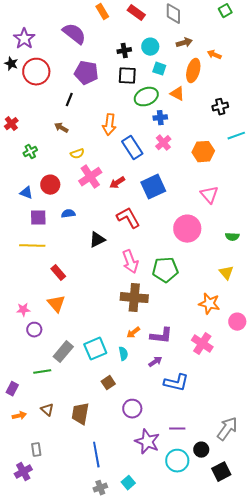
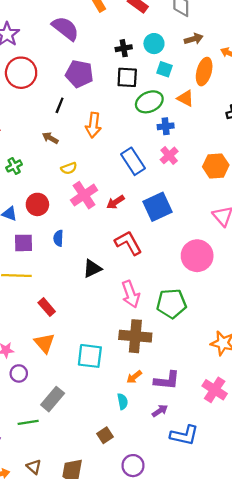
orange arrow: (109, 125) -> (93, 125), moved
blue semicircle: (68, 214) -> (58, 238), turned -80
cyan square: (95, 349) -> (90, 356), moved, turned 30

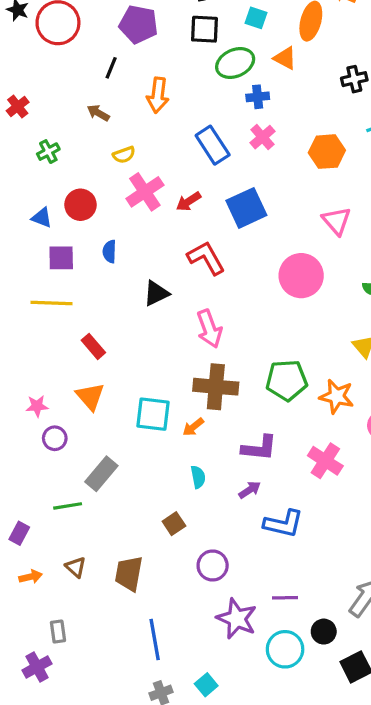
green pentagon: (171, 304) -> (287, 380), moved
orange arrow: (134, 377) -> (193, 427), moved

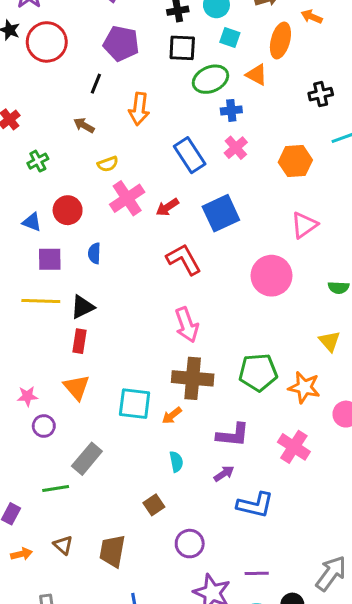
pink triangle: (337, 221) -> (304, 225), turned 36
black triangle: (156, 293) -> (82, 307), moved
red rectangle: (93, 346) -> (80, 341), turned 50

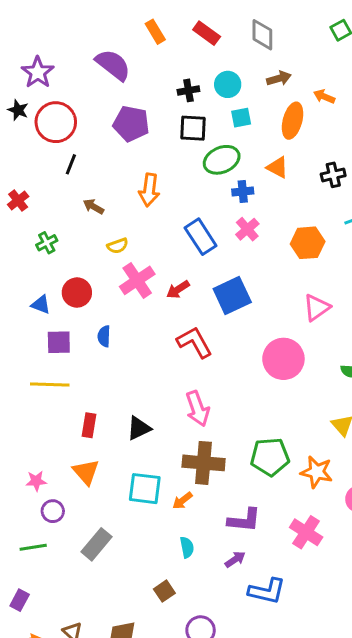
cyan square: (230, 37) -> (241, 118), turned -30
orange triangle: (257, 75) -> (277, 167), moved
black line: (96, 84) -> (71, 164), moved
black triangle: (82, 307) -> (139, 428), moved
green line: (56, 489) -> (33, 547), moved

